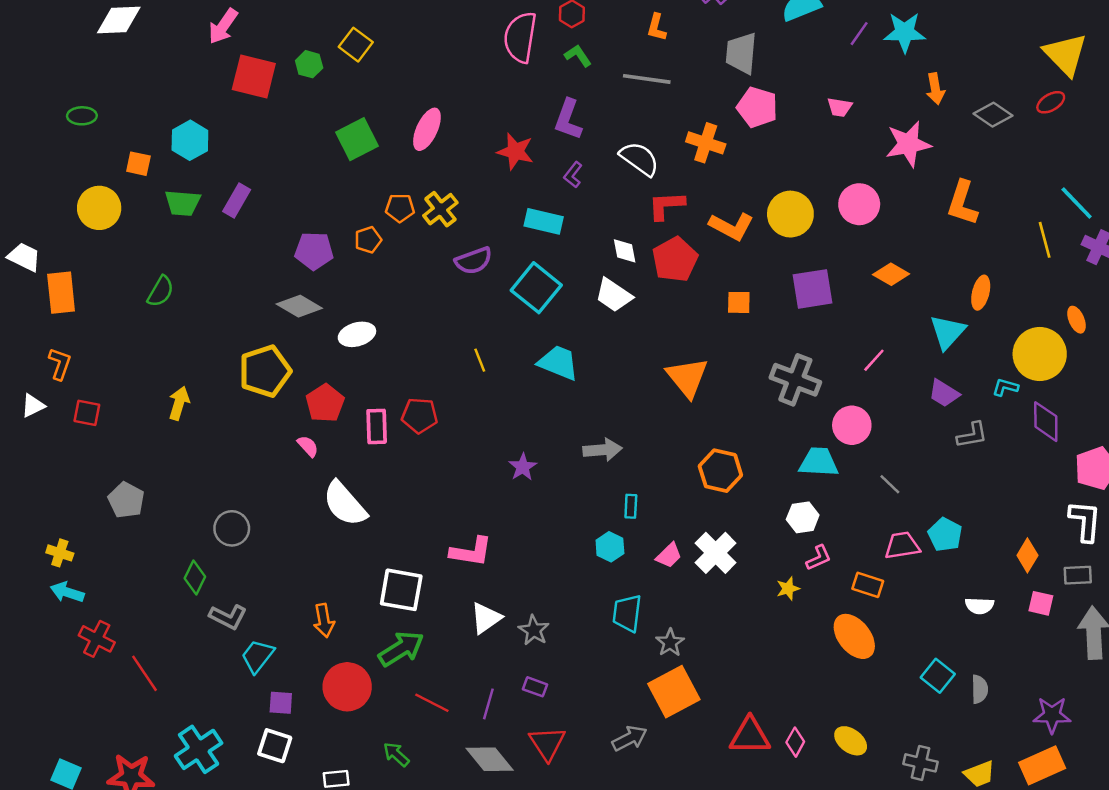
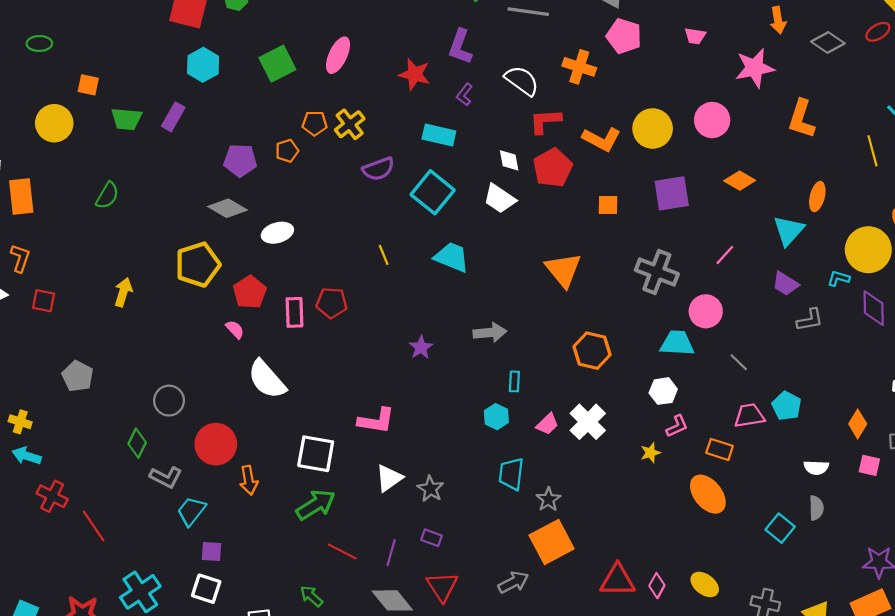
cyan hexagon: (190, 140) -> (203, 65), moved
red circle: (347, 687) -> (216, 444), moved
gray semicircle: (980, 689) -> (816, 508), moved

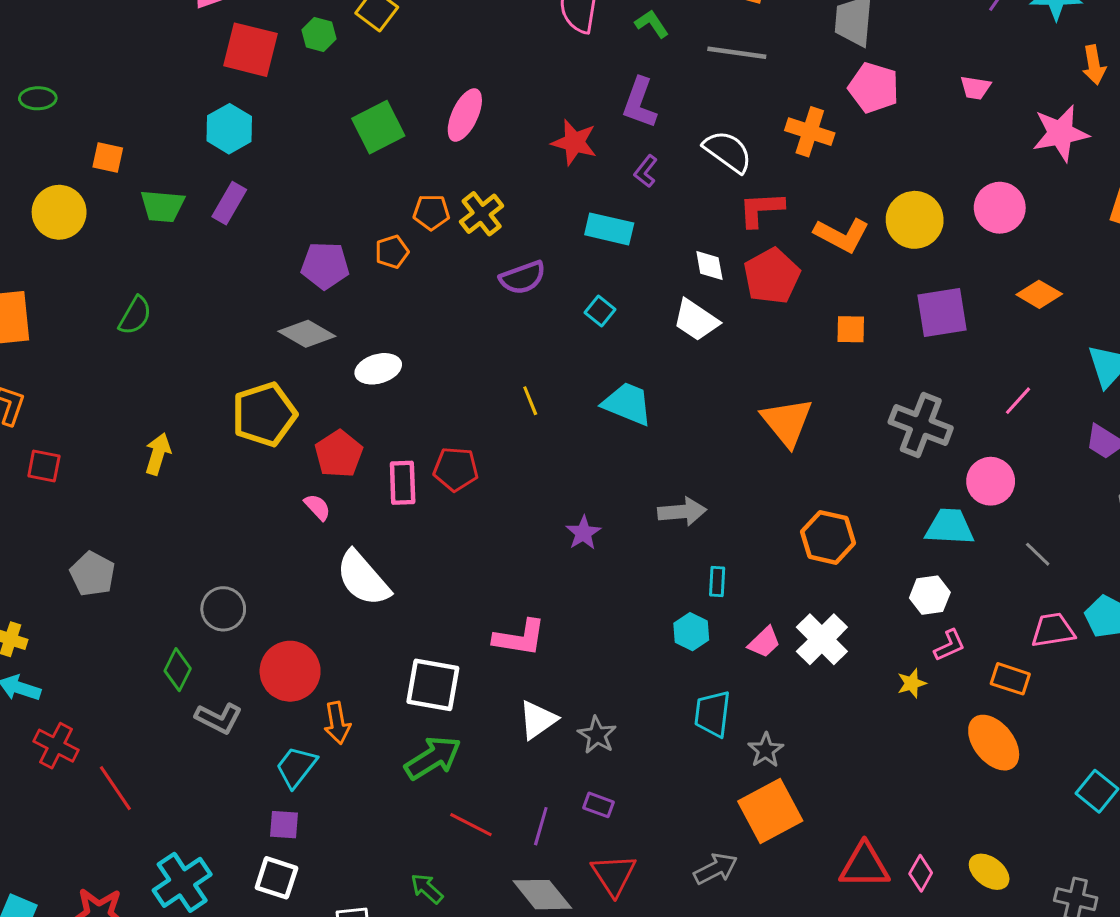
cyan hexagon: (203, 65) -> (229, 129), moved
cyan square: (433, 192) -> (600, 311), size x0.5
cyan trapezoid: (191, 511) -> (296, 767), moved

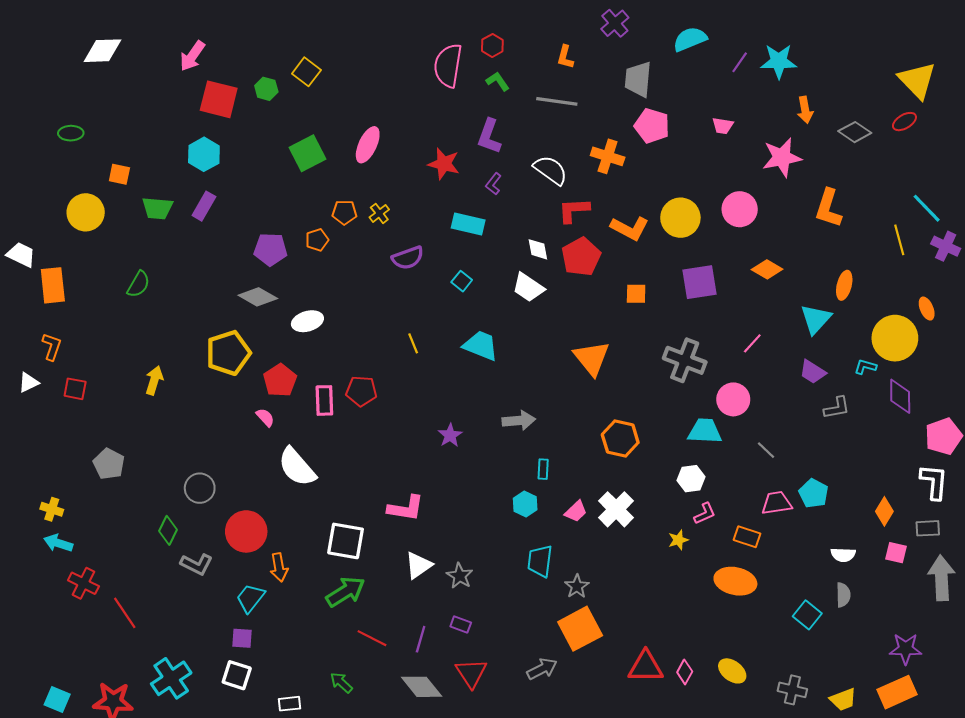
yellow cross: (482, 214) -> (379, 213), size x0.7
orange ellipse: (994, 743) -> (735, 581), turned -39

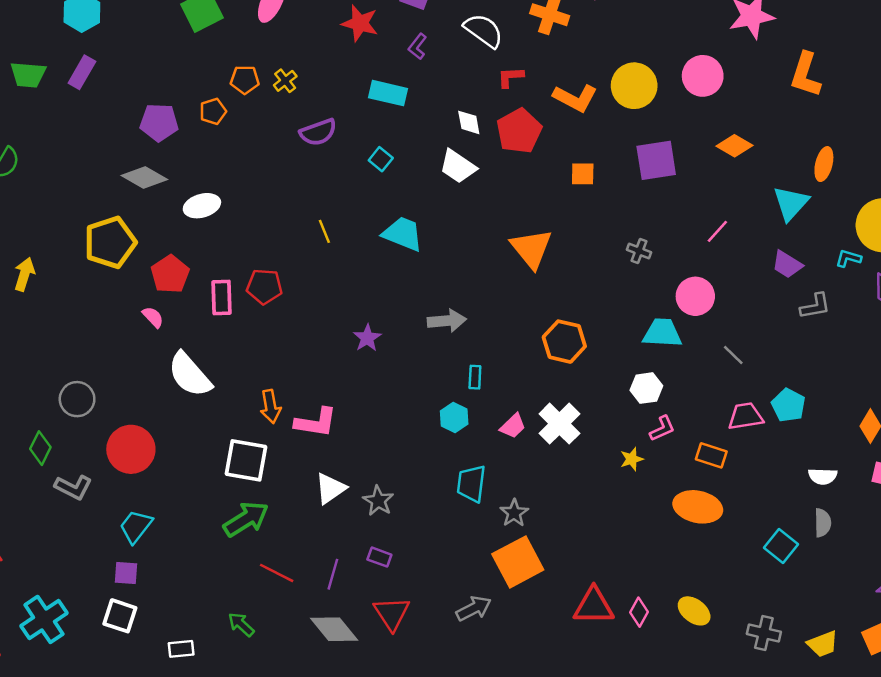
red L-shape: (574, 210) -> (510, 77), size x0.7
gray cross: (685, 360) -> (639, 251), size x0.5
orange arrow: (279, 567) -> (270, 406), moved

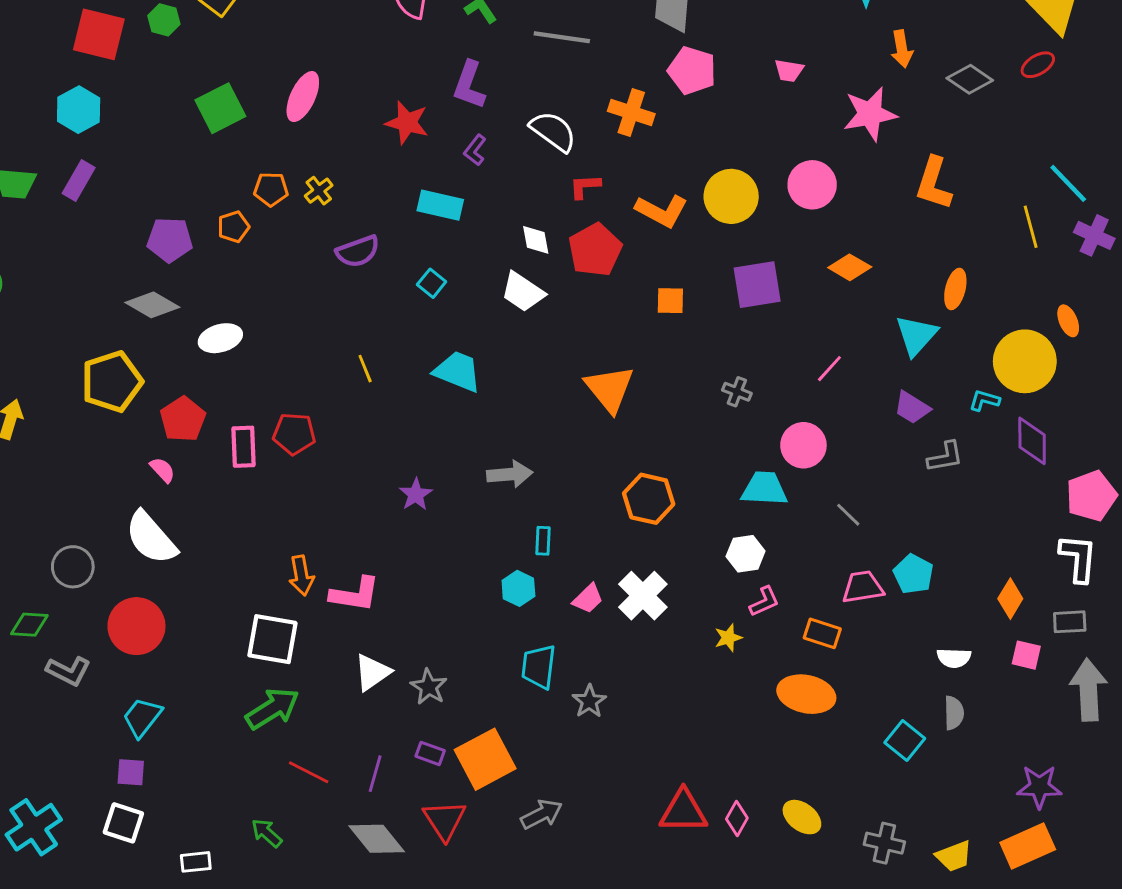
white semicircle: (190, 375) -> (151, 538), moved
green diamond: (40, 448) -> (29, 625), turned 68
orange square: (518, 562) -> (485, 759), moved

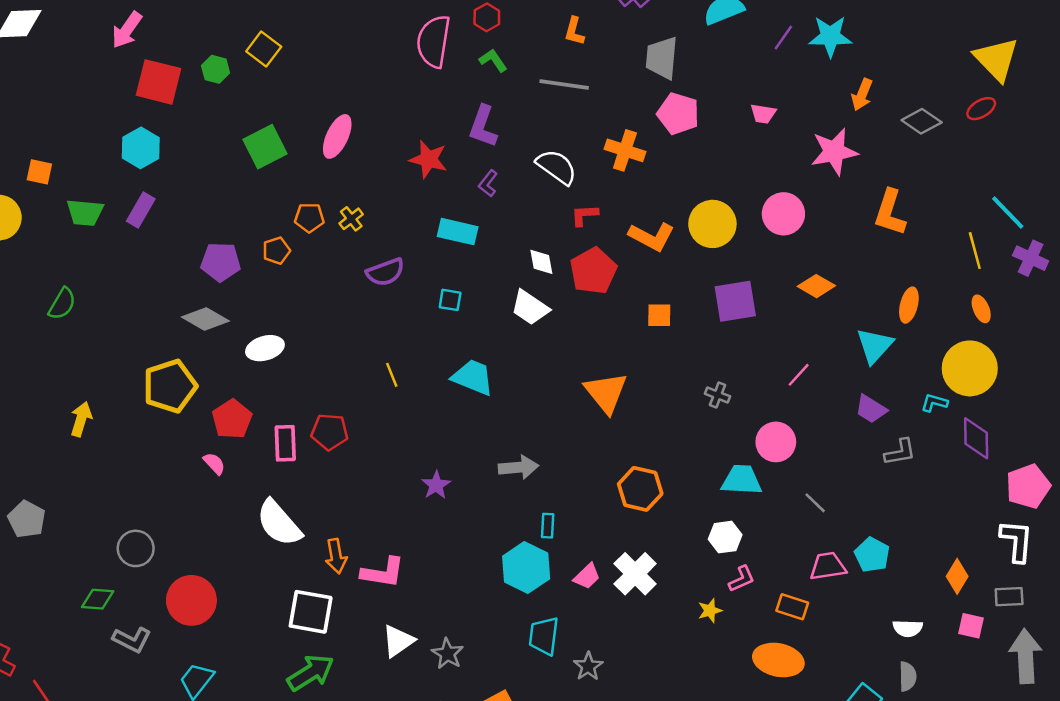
orange arrow: (902, 49) -> (862, 95), turned 32
cyan square: (432, 283) -> (450, 300), turned -30
orange ellipse: (1068, 321) -> (981, 309), moved
white semicircle: (151, 538) -> (279, 523), moved
cyan hexagon: (518, 588) -> (526, 567), size x1.6

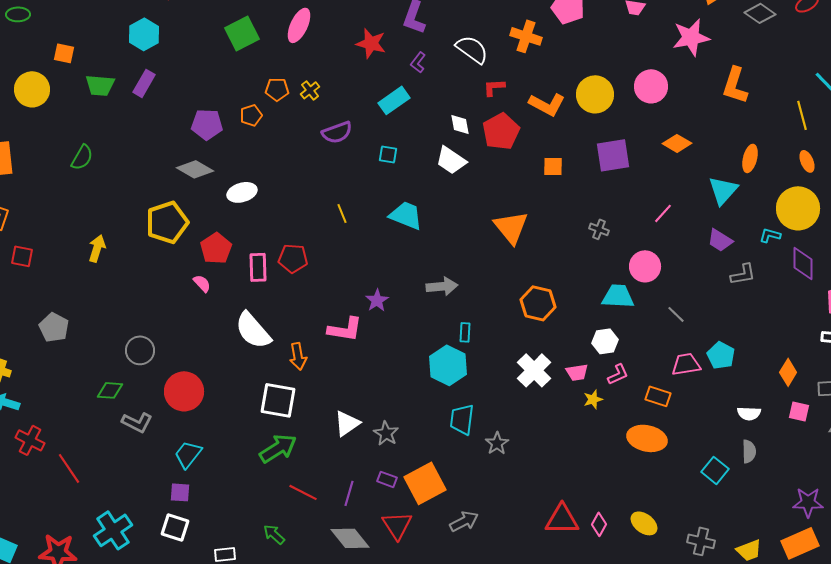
cyan rectangle: (458, 232) -> (394, 100), turned -48
pink L-shape: (383, 573) -> (345, 329), moved
pink trapezoid: (587, 576) -> (577, 372), moved, turned 35

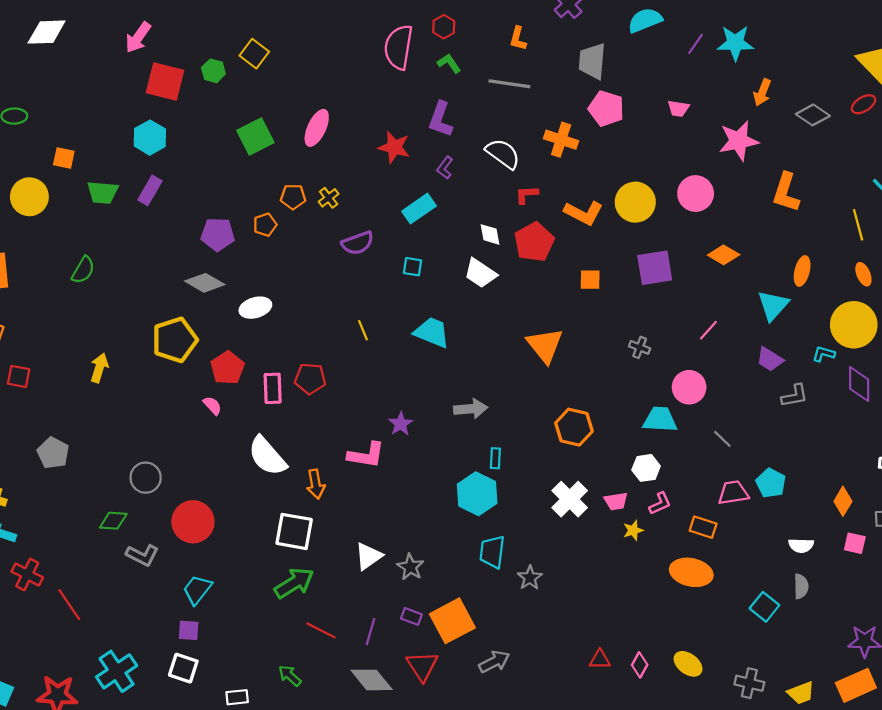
red triangle: (562, 519) -> (600, 660), size x0.6

